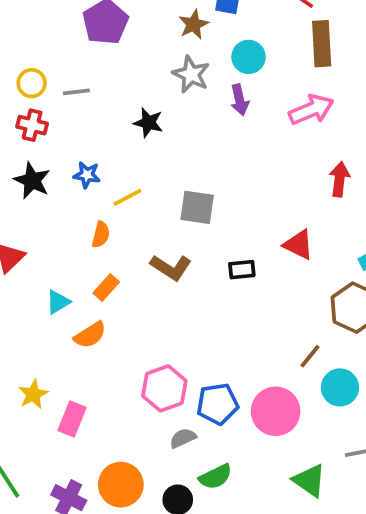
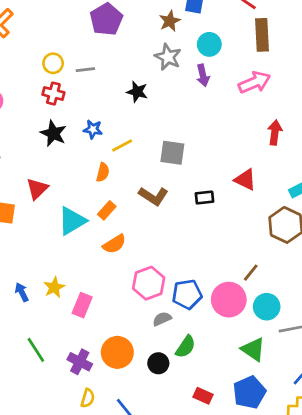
cyan triangle: (58, 302) -> (72, 221), size x1.6
orange semicircle: (90, 335) -> (114, 244), moved
brown line: (310, 356) -> (251, 273), moved
cyan circle: (340, 387) -> (267, 307), moved
green semicircle: (215, 477) -> (186, 347), turned -30

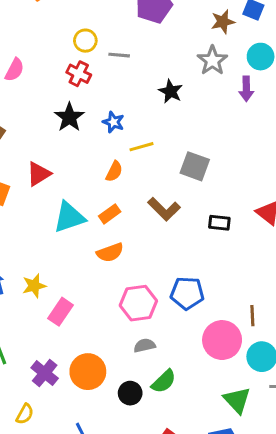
brown line: (251, 273) -> (252, 316), turned -54
blue pentagon: (187, 294) -> (187, 293), moved
yellow semicircle: (88, 398) -> (25, 414), moved

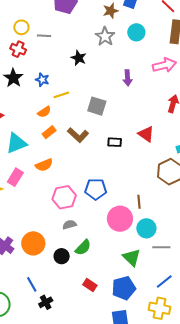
purple arrow: (246, 89) -> (128, 78), moved
orange semicircle: (114, 171) -> (44, 112), turned 32
orange rectangle: (110, 214) -> (49, 132), moved
pink rectangle: (61, 312) -> (15, 177), moved

